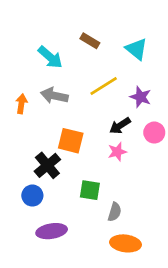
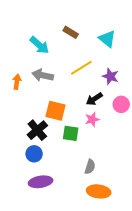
green square: (90, 190) -> (71, 133), moved
blue circle: (32, 196) -> (34, 154), moved

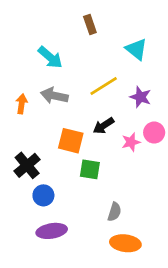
brown rectangle: (71, 32) -> (90, 25), moved, turned 40
black arrow: (94, 99) -> (104, 126), moved
pink star: (92, 119) -> (131, 142), moved
black cross: (37, 130) -> (27, 165), moved

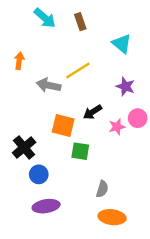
cyan arrow: (50, 57) -> (45, 18), moved
yellow line: (104, 86) -> (78, 71), moved
orange arrow: (22, 104) -> (19, 61), moved

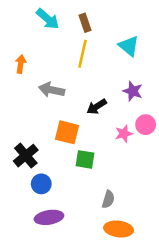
yellow line: (78, 71) -> (82, 54), moved, turned -45
black arrow: (92, 112) -> (97, 107), moved

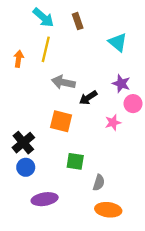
yellow line: (82, 54) -> (46, 49), moved
gray arrow: (52, 90) -> (63, 82), moved
pink circle: (146, 125) -> (133, 104), moved
green square: (85, 159) -> (75, 161), moved
blue circle: (41, 184) -> (26, 167), moved

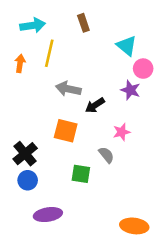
cyan arrow: (43, 18) -> (33, 25), moved, turned -50
pink circle: (133, 104) -> (143, 69), moved
gray semicircle: (99, 183) -> (106, 155), moved, turned -56
orange ellipse: (108, 210) -> (134, 226), moved

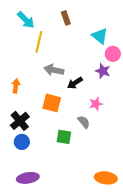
cyan arrow: (33, 25) -> (26, 20), turned 54
orange arrow: (20, 63) -> (16, 86), moved
purple ellipse: (48, 215) -> (28, 178), moved

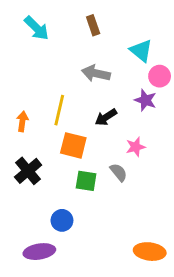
yellow line: (39, 42) -> (59, 110), moved
gray arrow: (54, 70) -> (96, 73), moved
green square: (64, 137) -> (86, 181), moved
blue circle: (22, 142) -> (62, 220), moved

